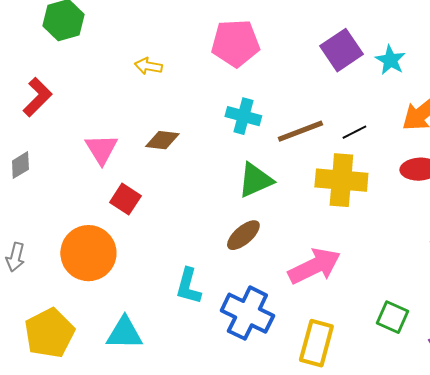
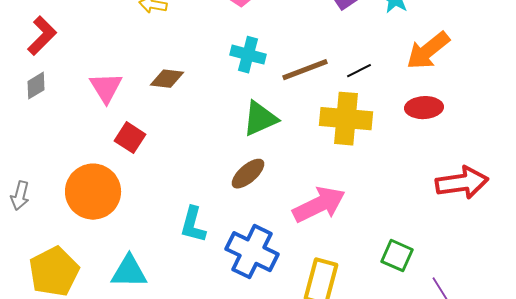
gray diamond: (20, 165) -> (36, 86), moved

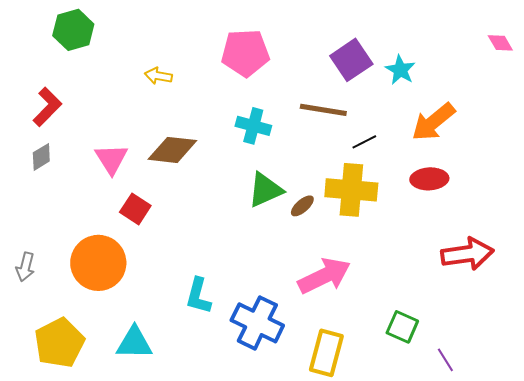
brown line: (305, 70) -> (323, 110), moved, turned 30
brown diamond: (167, 79) -> (172, 150), size x1.4
brown ellipse: (248, 174) -> (302, 206), moved, size x0.7

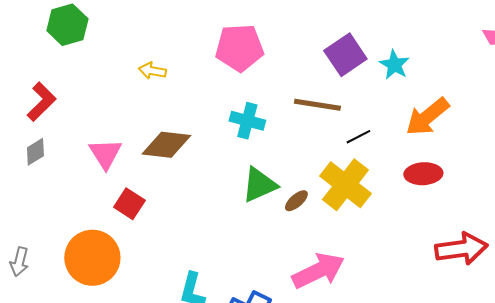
yellow cross: (351, 190) -> (345, 185), turned 33

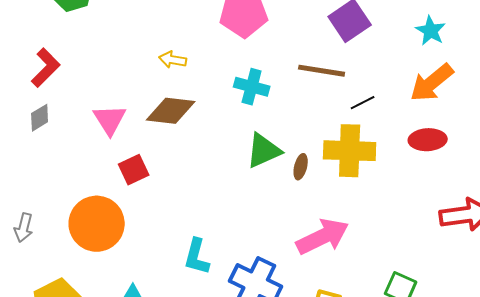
cyan star: (394, 65) -> (431, 31), moved
yellow arrow: (152, 71) -> (173, 60), moved
yellow cross: (345, 185) -> (350, 151), turned -36
brown ellipse: (296, 201) -> (301, 167), turned -35
red square: (129, 204) -> (134, 170), turned 32

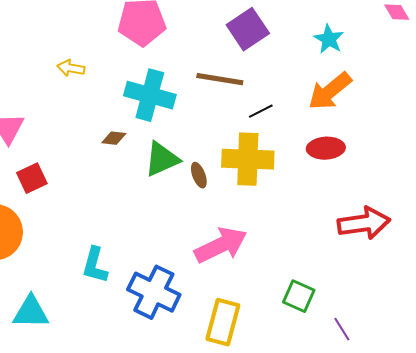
cyan cross: (252, 87) -> (150, 95), size x1.4
brown diamond: (171, 111) -> (114, 138), moved, size x0.5
brown ellipse: (301, 167) -> (199, 175), turned -35

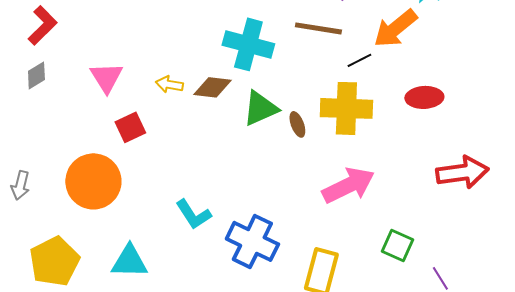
yellow arrow: (71, 68) -> (169, 84), moved
orange arrow: (330, 91) -> (395, 28), moved
brown diamond: (114, 138) -> (212, 87), size x1.5
pink arrow: (221, 245) -> (348, 185), moved
cyan L-shape: (95, 265) -> (193, 214), turned -48

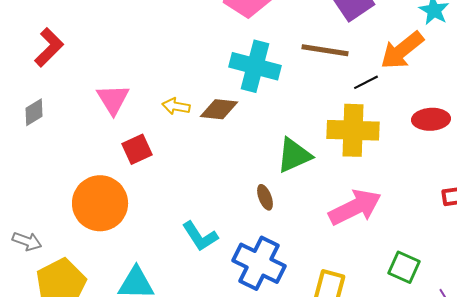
gray diamond: (36, 75) -> (34, 112), moved
green triangle: (260, 108) -> (294, 155), moved
brown ellipse: (297, 124) -> (265, 197), moved
gray arrow: (20, 185) -> (27, 241), moved, turned -84

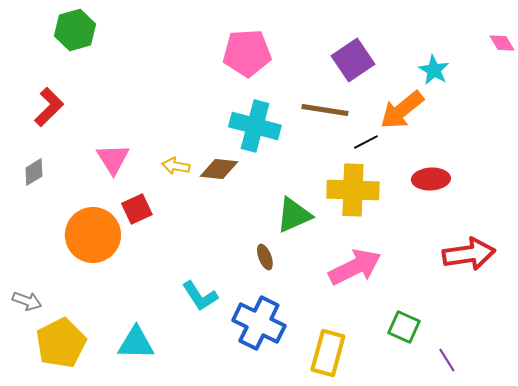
orange circle: (100, 203) -> (93, 235), moved

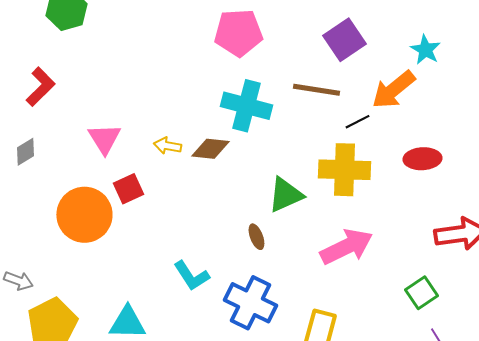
green square: (404, 327) -> (421, 293), moved, turned 32

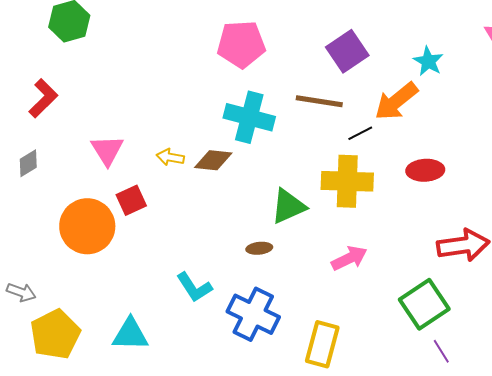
brown ellipse: (256, 237) -> (259, 248), turned -75
pink arrow: (346, 247) -> (349, 258), size x0.7
green square: (421, 293) -> (424, 304), size x1.5

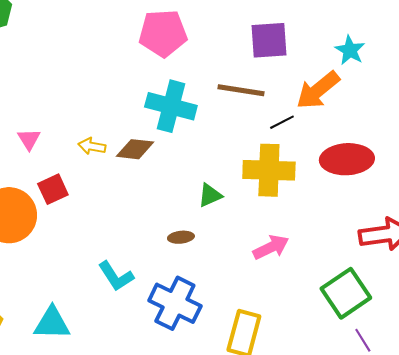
purple square: (347, 51) -> (269, 40), turned 30
pink triangle: (107, 150) -> (29, 139), size x0.7
red ellipse: (425, 170) -> (347, 159), size x1.4
green triangle: (288, 206) -> (210, 195), size x0.7

